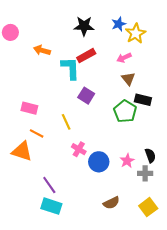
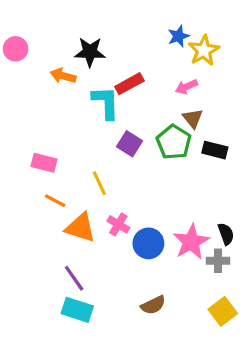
black star: (84, 26) -> (90, 52), moved
green pentagon: (125, 111) -> (174, 142), moved
orange triangle: (22, 151) -> (80, 228), moved
pink star: (127, 161) -> (191, 242), size x1.6
brown semicircle: (111, 203) -> (153, 305), moved

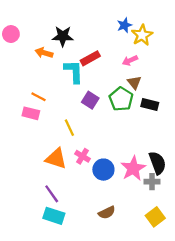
orange line: (55, 201) -> (38, 97), moved
black semicircle: (226, 234) -> (157, 163), size x1.5

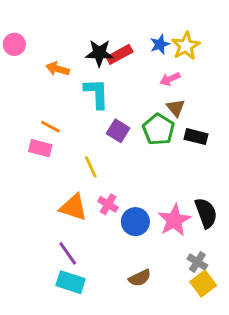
blue star: (124, 25) -> (160, 44), moved
black star: (63, 36) -> (99, 53), moved
red rectangle: (90, 58) -> (120, 54), moved
gray cross: (152, 182) -> (197, 262), moved, turned 32

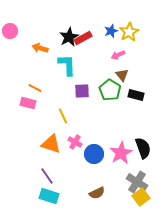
black star: (99, 53) -> (69, 37), turned -30
purple square: (118, 131) -> (82, 91), turned -35
gray cross: (197, 262) -> (137, 182), size x1.5

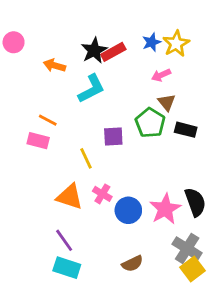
cyan L-shape: (67, 65) -> (91, 89), turned 65
purple square: (82, 91) -> (113, 137), moved

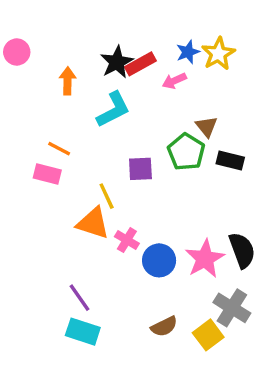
orange arrow: (55, 65) -> (68, 81), turned 75
pink arrow: (161, 75) -> (174, 81), moved
orange triangle: (70, 197) -> (93, 223), moved
yellow square: (193, 269) -> (208, 335), moved

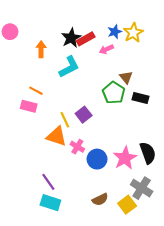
purple square: (140, 169) -> (84, 115), moved, turned -35

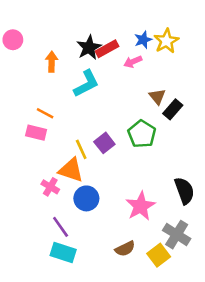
green pentagon: (114, 93) -> (142, 134), moved
black rectangle: (141, 98) -> (173, 109), moved, turned -63
pink cross: (77, 147) -> (50, 187), moved
pink star: (125, 158) -> (141, 206), moved
blue circle: (97, 159) -> (86, 198), moved

